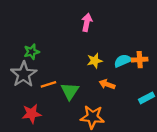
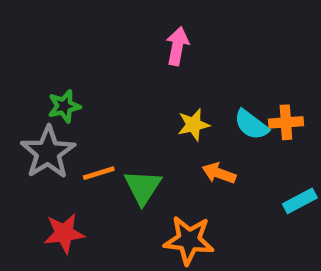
cyan semicircle: (123, 61) -> (251, 125), turned -120

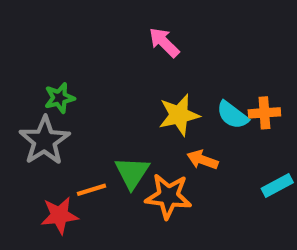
pink arrow: (177, 46) -> (164, 42), turned -56
yellow star: (194, 125) -> (179, 115), size x1.4
orange line: (99, 173) -> (91, 190), moved
orange star: (189, 240) -> (168, 196), moved

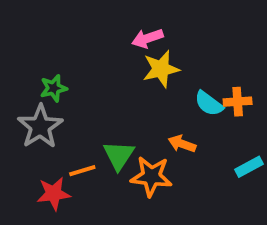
pink arrow: (164, 42) -> (147, 38), turned -64
yellow star: (179, 115) -> (161, 69), moved

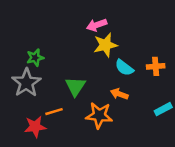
cyan semicircle: (209, 104) -> (124, 68), moved
green triangle: (119, 155) -> (75, 86), moved

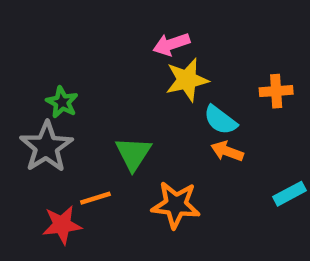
green star: (35, 58) -> (62, 102), turned -30
orange cross: (156, 66) -> (276, 91), moved
orange arrow: (119, 94) -> (227, 151), moved

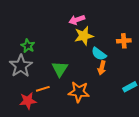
orange arrow: (227, 151) -> (102, 68), turned -96

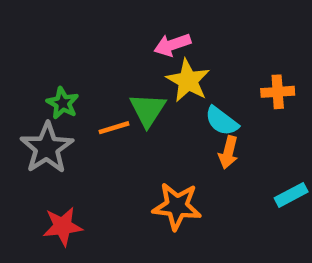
yellow star: (84, 36) -> (188, 81), turned -30
green triangle: (60, 69) -> (148, 110), moved
orange line: (43, 89) -> (114, 128), moved

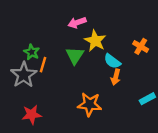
pink arrow: (172, 45) -> (77, 23), moved
orange cross: (278, 92) -> (141, 46), turned 35
orange line: (114, 128) -> (43, 65), moved, turned -56

